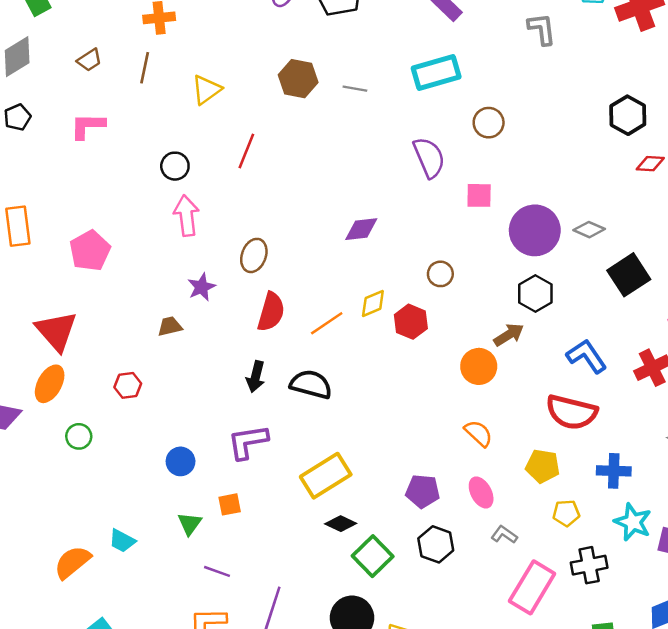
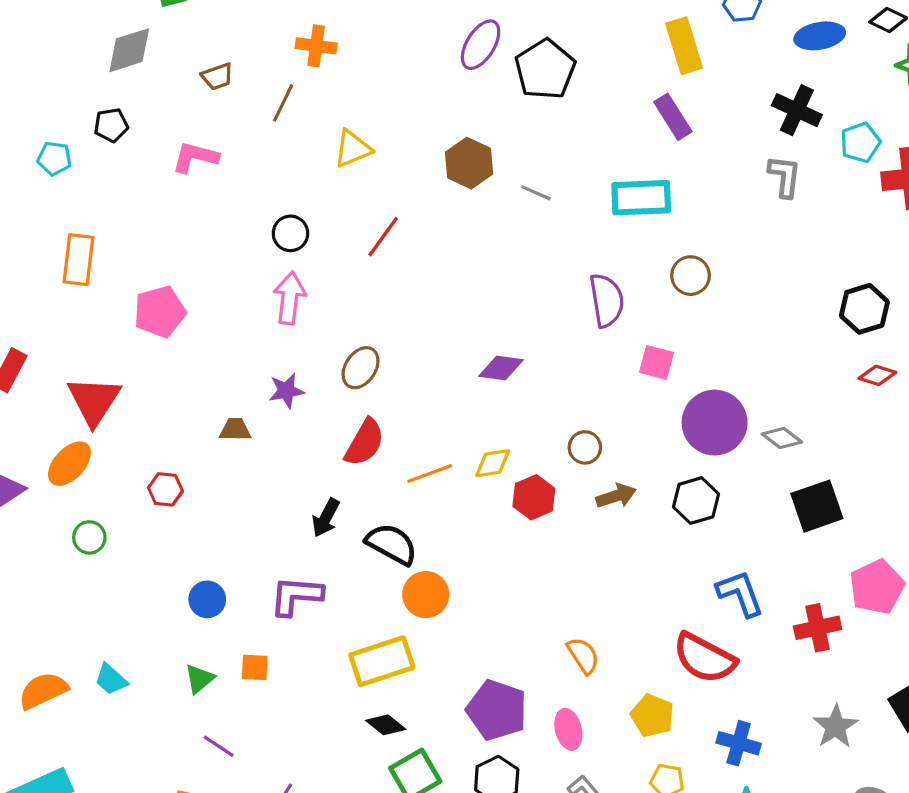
brown arrow: (509, 335) -> (616, 496), moved
orange circle: (479, 366) -> (426, 595), moved
purple pentagon: (423, 491) -> (497, 710), size x1.4

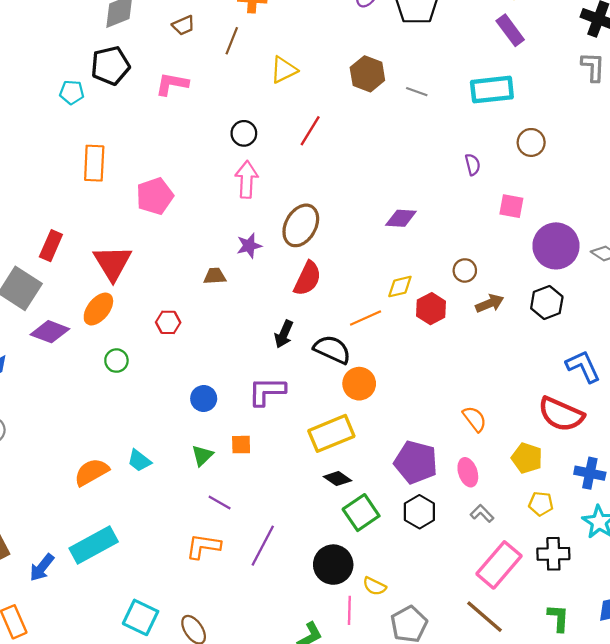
black pentagon: (111, 125) -> (110, 66), size x1.6
purple semicircle: (607, 300) -> (473, 165), size x0.6
brown ellipse: (361, 368) -> (301, 225), size x1.4
orange line: (430, 474) -> (366, 318), moved

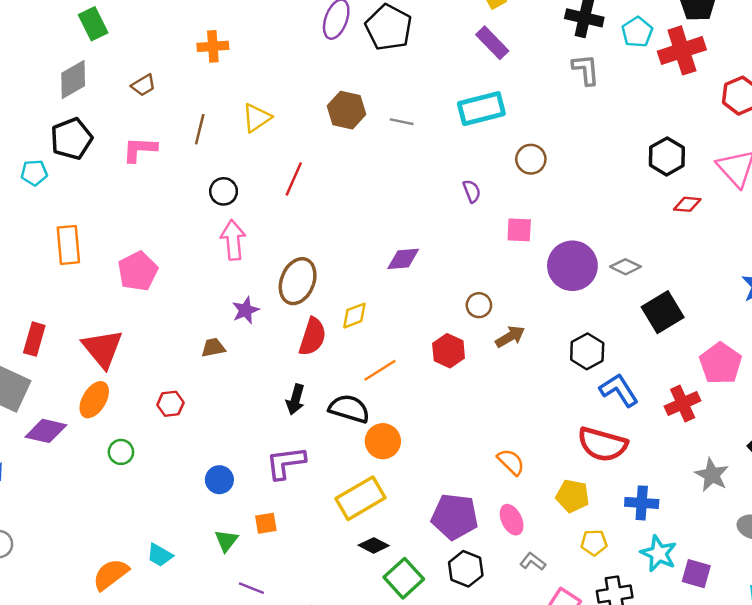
brown line: (232, 41) -> (200, 129), moved
yellow diamond: (400, 287) -> (354, 316), moved
black hexagon: (547, 302) -> (587, 351), moved

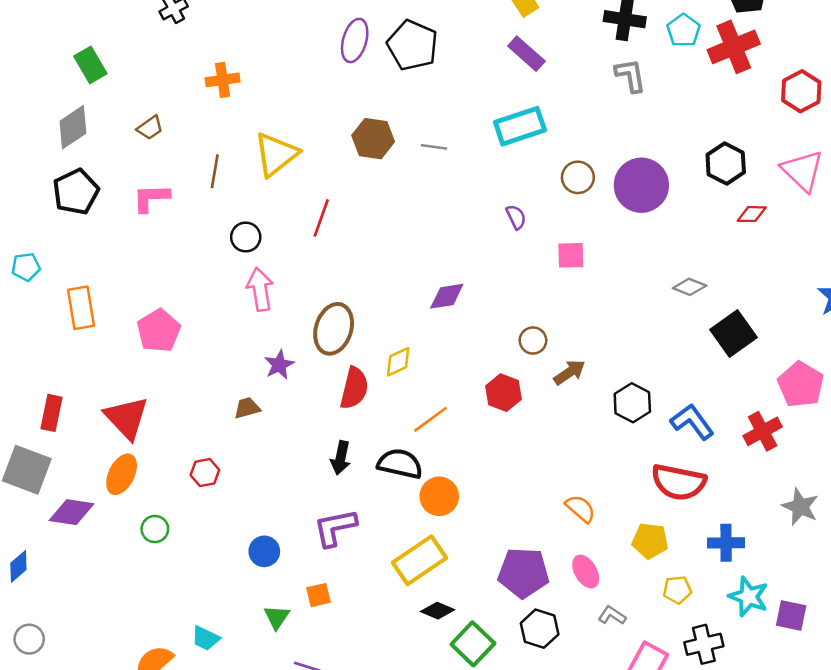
yellow triangle: (257, 118) -> (276, 154), size x1.4
cyan pentagon: (34, 173) -> (26, 267), moved
purple circle: (572, 266) -> (641, 185), moved
black hexagon: (587, 351) -> (632, 403), moved

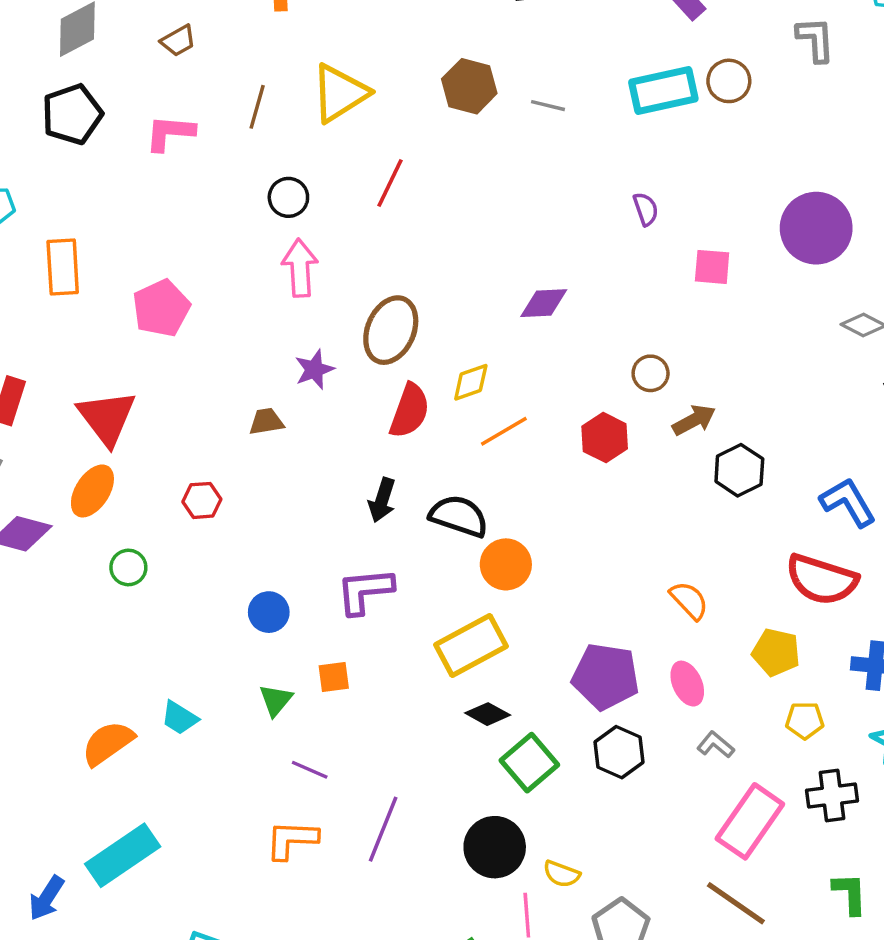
brown circle: (578, 177) -> (729, 81), moved
purple circle: (641, 185) -> (816, 228), moved
black hexagon: (632, 403) -> (739, 470), moved
orange line: (431, 419) -> (504, 431), moved

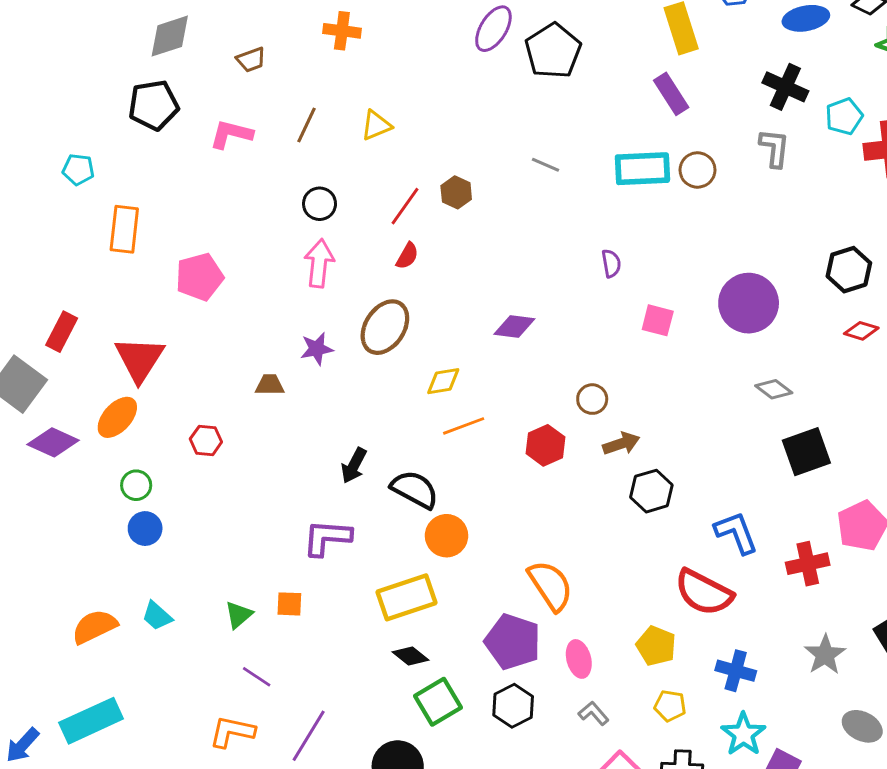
brown hexagon: (469, 86) -> (456, 192), moved, size x0.7
yellow triangle: (340, 93) -> (376, 125), size x0.6
red semicircle: (410, 411) -> (407, 256), moved, size x0.6
orange semicircle: (689, 600) -> (551, 586), moved, size x1.5
blue circle: (269, 612) -> (145, 529), moved

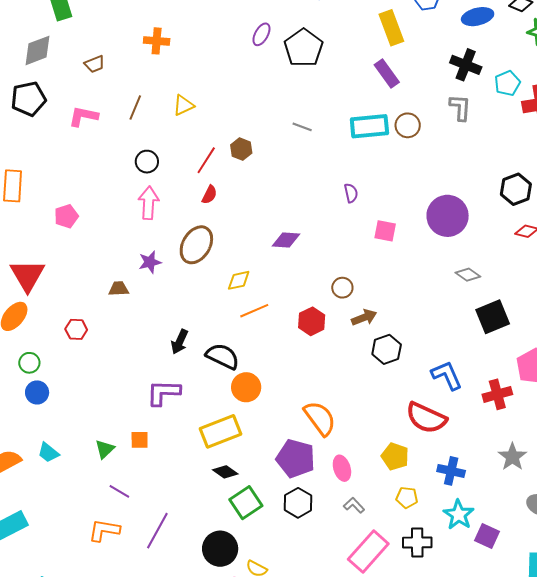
purple ellipse: (493, 29) -> (261, 34), size x0.7
pink pentagon: (200, 277) -> (66, 216), size x0.7

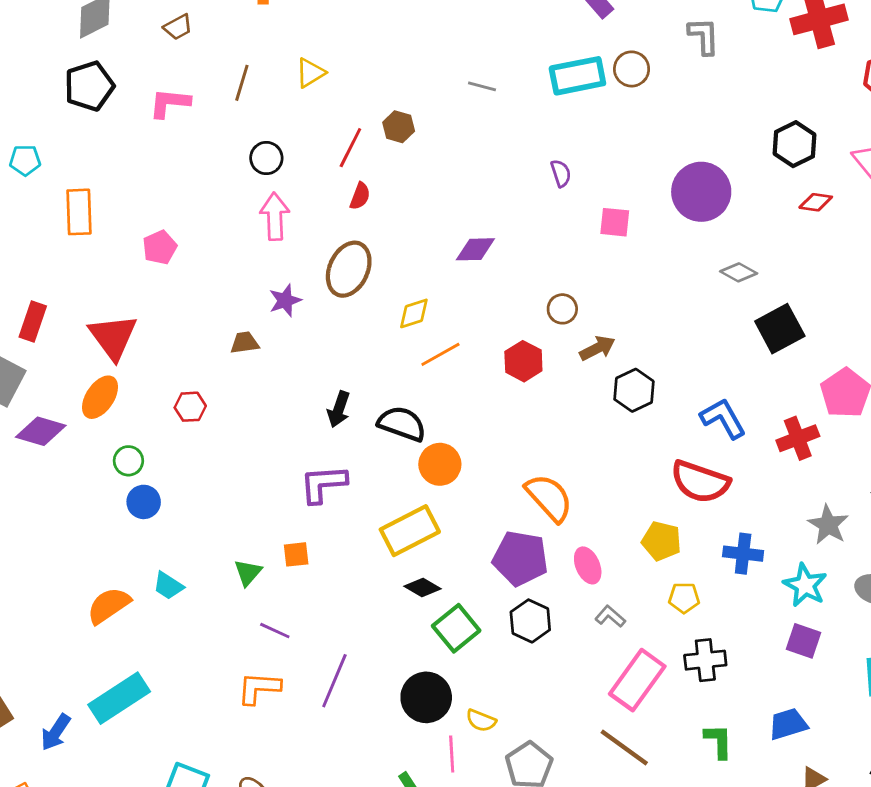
cyan star: (459, 515) -> (805, 585), moved

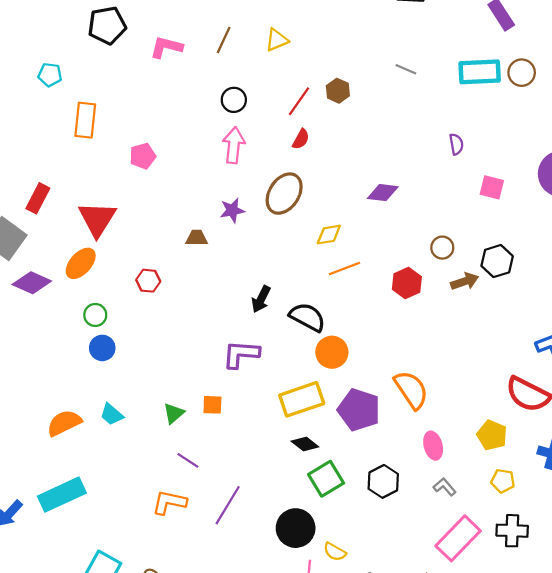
black hexagon: (634, 390) -> (497, 261), moved
purple pentagon: (520, 558) -> (359, 410), moved

